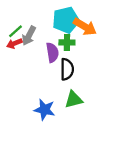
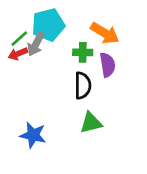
cyan pentagon: (66, 20) -> (48, 25), moved
purple semicircle: (52, 52) -> (108, 65), moved
blue star: (45, 110) -> (33, 135), moved

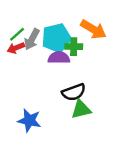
cyan pentagon: (48, 25) -> (56, 38), moved
purple semicircle: (108, 65) -> (59, 58), moved, turned -80
black semicircle: (83, 85) -> (74, 92), moved, turned 70

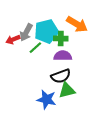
green line: (17, 34) -> (35, 48), moved
purple semicircle: (59, 58) -> (63, 56), moved
blue star: (29, 120) -> (47, 99), moved

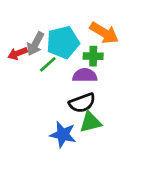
green cross: (61, 39) -> (93, 56), moved

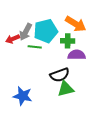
green line: (48, 64) -> (35, 47), turned 48
purple semicircle: (85, 75) -> (77, 55), moved
blue star: (63, 134) -> (23, 96), moved

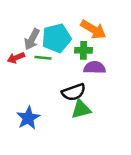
red arrow: (13, 39) -> (16, 58), moved
blue star: (23, 96) -> (28, 118), turned 30

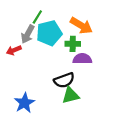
green line: (43, 58) -> (37, 17), moved, turned -64

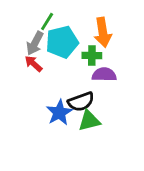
orange arrow: (81, 26) -> (103, 32), turned 50
red arrow: (14, 50) -> (33, 64), moved, turned 64
blue star: (24, 103) -> (59, 113), moved

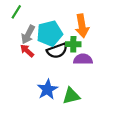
green line: (47, 22) -> (16, 12), moved
black semicircle: (81, 102) -> (57, 51), moved

